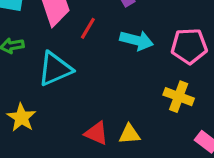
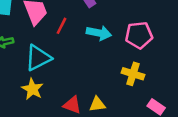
yellow star: (21, 118) -> (32, 89), moved

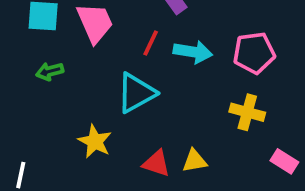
red line: (61, 26) -> (151, 43), moved
cyan triangle: (38, 58) -> (136, 93), moved

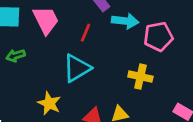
cyan arrow: (193, 52) -> (125, 21), moved
yellow cross: (247, 112) -> (140, 77), moved

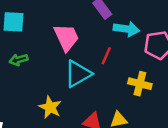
pink trapezoid: (46, 20) -> (66, 37), moved
red line: (85, 33) -> (106, 56), moved

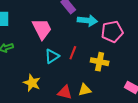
red line: (106, 56) -> (73, 53), moved
cyan triangle: (78, 74) -> (52, 56), size x0.7

